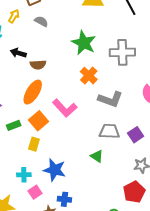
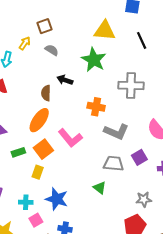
green star: (84, 43) -> (94, 60), moved
black arrow: (18, 53) -> (65, 80), moved
brown semicircle: (38, 65) -> (46, 93), turned 91
orange cross: (89, 76) -> (96, 107), turned -36
purple square: (136, 135) -> (139, 157), moved

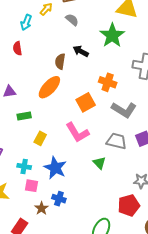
pink L-shape: (70, 138) -> (77, 133), moved
orange square: (43, 149) -> (86, 102), moved
pink square: (36, 220) -> (32, 186), turned 32

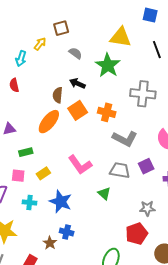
gray semicircle: (72, 20) -> (75, 53), moved
orange square: (86, 102) -> (78, 110), moved
yellow rectangle: (40, 138) -> (43, 173), turned 32
pink square: (32, 186) -> (18, 176), moved

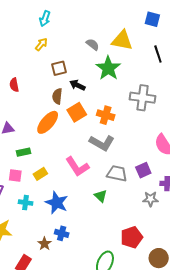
brown square: (61, 28) -> (59, 68), moved
gray semicircle: (75, 53) -> (93, 44), moved
cyan arrow: (21, 59) -> (45, 19), moved
gray L-shape: (125, 139) -> (102, 143), moved
gray star: (147, 208) -> (150, 199), moved

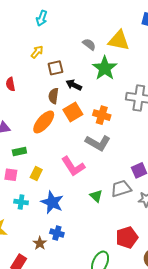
yellow arrow: (41, 44) -> (37, 52), moved
yellow rectangle: (40, 174) -> (36, 173), turned -32
gray trapezoid: (117, 174) -> (121, 189), moved, turned -30

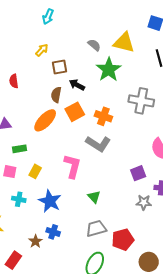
pink L-shape: (73, 166) -> (72, 166), turned -135
gray trapezoid: (121, 189) -> (96, 228), moved

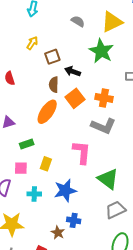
yellow triangle: (124, 43) -> (112, 22), turned -30
gray semicircle: (94, 45) -> (78, 21), moved
green triangle: (94, 197) -> (108, 179), size x1.6
blue star: (50, 201) -> (65, 191), turned -30

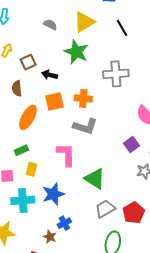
brown semicircle: (54, 85) -> (17, 88), moved
orange square: (75, 98) -> (54, 102), turned 30
green rectangle: (27, 144) -> (21, 150), moved
cyan cross: (34, 194) -> (23, 200), size x1.6
blue cross: (74, 220) -> (64, 223), turned -32

